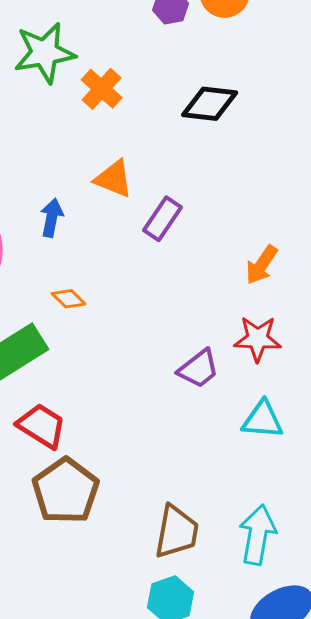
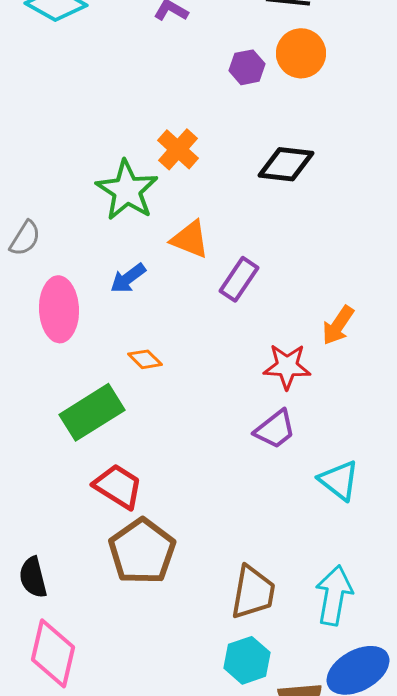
green star: (45, 53) -> (127, 190), moved, turned -30
blue arrow: (52, 218) -> (128, 278), turned -138
red star: (258, 339) -> (287, 366), moved
cyan triangle: (263, 420) -> (339, 480), turned 33

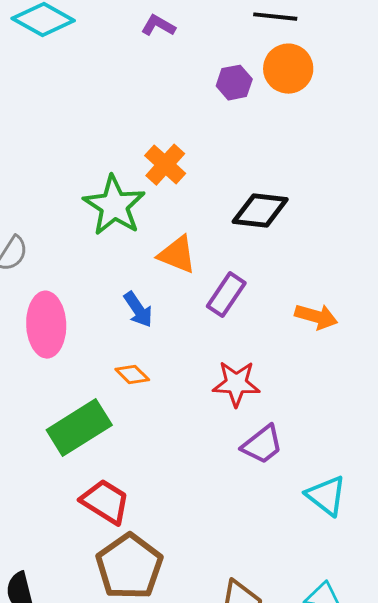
black diamond: (286, 164) -> (260, 211), moved
blue arrow: (128, 278) -> (138, 310), moved, turned -87
orange arrow: (338, 325) -> (316, 317), moved, turned -108
red star: (287, 366) -> (236, 384), moved

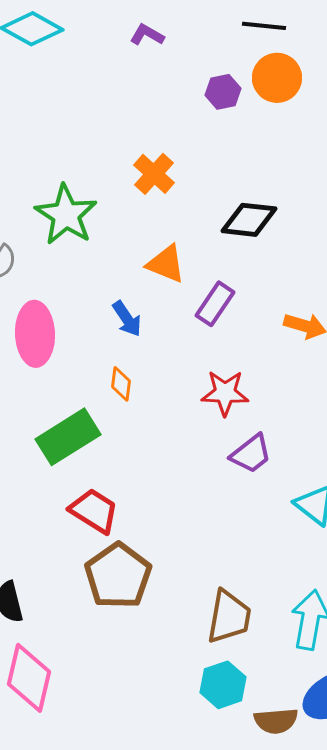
green star: (114, 206) -> (66, 215), moved
orange diamond: (132, 375) -> (121, 384), turned 52

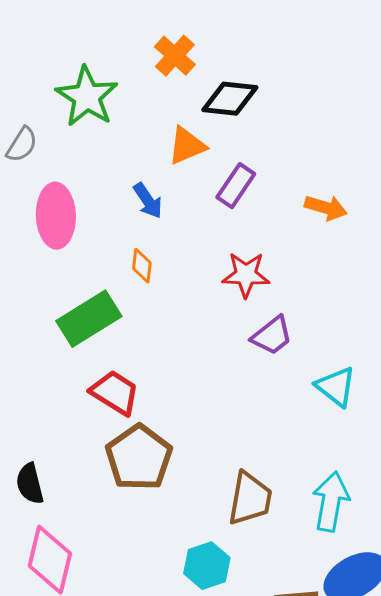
black diamond: (249, 220) -> (230, 99), moved
orange triangle: (166, 264) -> (187, 146), turned -45
cyan hexagon: (223, 685) -> (207, 566), moved

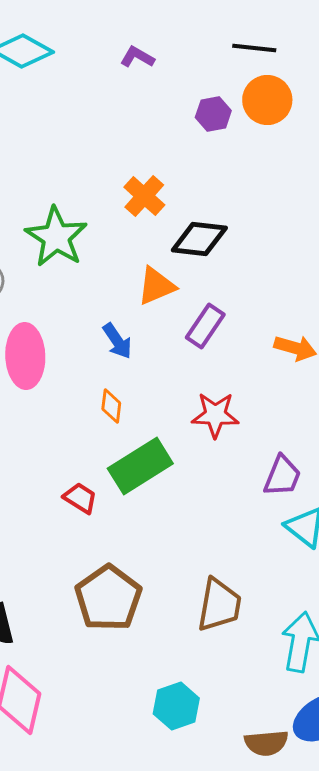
green rectangle: (89, 319) -> (140, 466), moved
purple trapezoid: (272, 336) -> (282, 476), moved, turned -30
red trapezoid: (115, 393) -> (80, 498), moved, size x0.7
brown trapezoid: (250, 499) -> (219, 605), moved

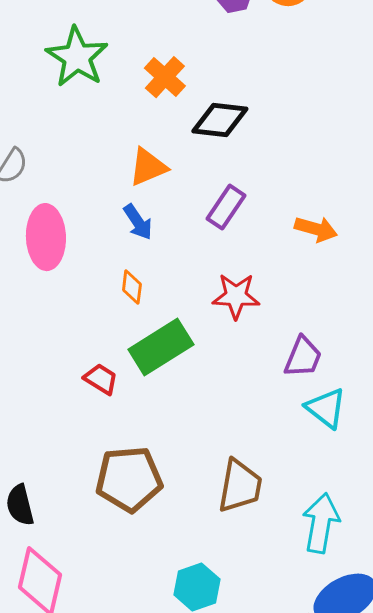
green star: (56, 237) -> (77, 57), moved
orange triangle: (156, 286) -> (148, 167), moved
brown pentagon: (108, 598) -> (129, 479), turned 30

